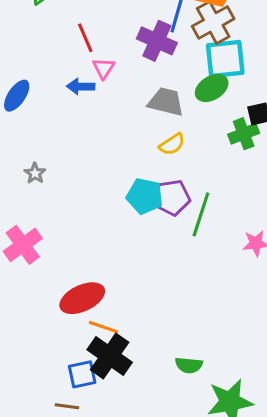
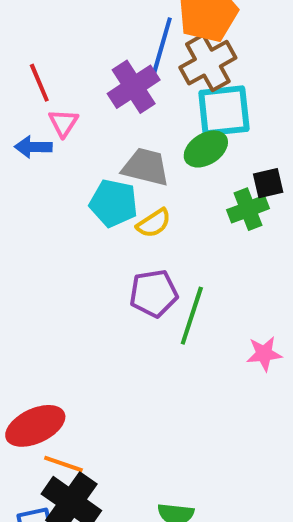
purple cross: (157, 41) -> (134, 87), turned 33
cyan pentagon: (145, 196) -> (114, 203), moved

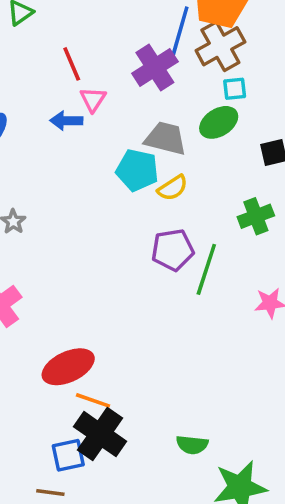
cyan square: (224, 111) -> (235, 89), size x0.5
green cross: (248, 209) -> (256, 216), moved

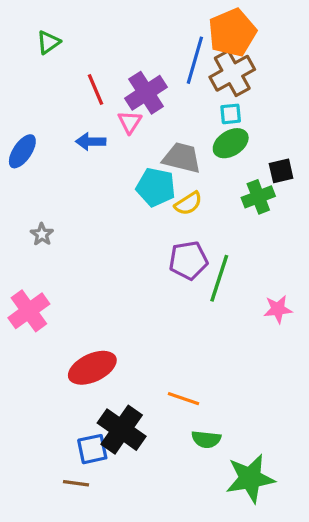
purple cross: (155, 68) -> (146, 93), moved
cyan square: (235, 89) -> (231, 114), moved
pink triangle: (93, 99) -> (130, 122), moved
green cross: (256, 216) -> (258, 197), moved
orange line: (93, 400) -> (183, 399), moved

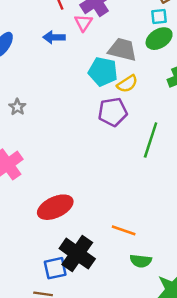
purple pentagon: (188, 260) -> (113, 112), moved

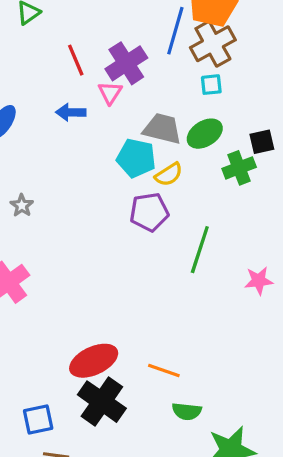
green ellipse: (159, 39) -> (205, 134), moved
red ellipse: (55, 207) -> (94, 361), moved
blue square: (55, 268) -> (38, 419), moved

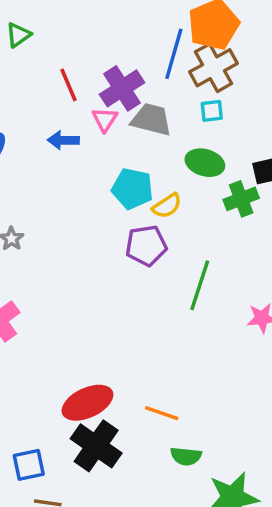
gray trapezoid: (162, 129) -> (151, 119), moved
green ellipse: (205, 134) -> (205, 163), turned 48

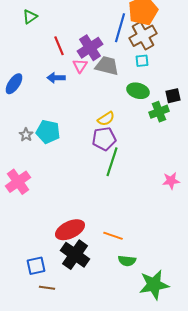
cyan pentagon: (132, 189) -> (48, 132), moved
yellow semicircle: (167, 206) -> (106, 119), moved
green line: (200, 285) -> (112, 162), moved

